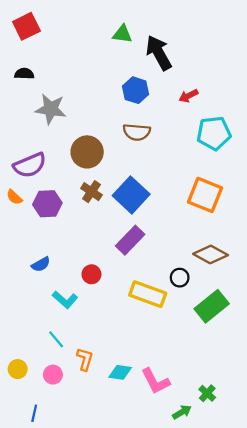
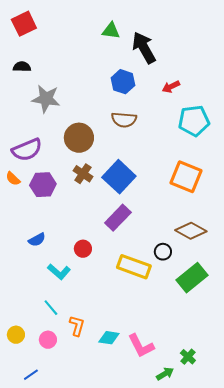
blue line: (34, 413) -> (31, 375), turned 42

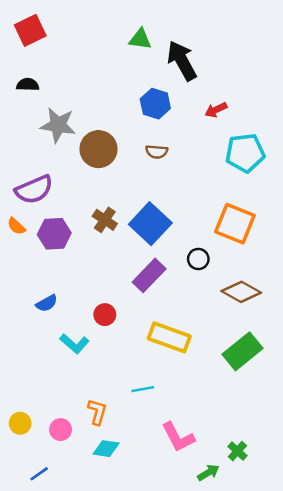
brown semicircle: (124, 120) -> (157, 152), size x0.7
brown circle: (79, 138) -> (98, 149), moved
black circle: (163, 252) -> (198, 259), moved
cyan line: (51, 308) -> (143, 389), moved, turned -60
cyan diamond: (109, 338) -> (106, 449), moved

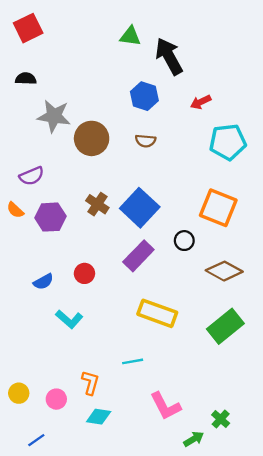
purple semicircle: (34, 190) -> (32, 176), size x0.7
red circle: (105, 315) -> (84, 273), moved

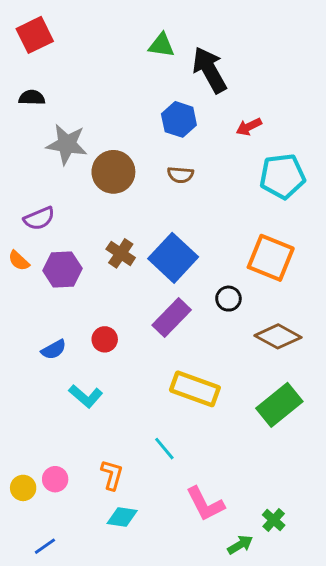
cyan line: (133, 361) -> (164, 449), turned 60
pink circle: (56, 399) -> (55, 479), moved

